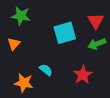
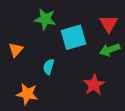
green star: (21, 16) -> (45, 19), moved
cyan semicircle: (46, 70) -> (49, 67), moved, turned -112

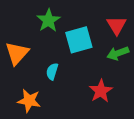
green star: (45, 19) -> (49, 20), turned 30
orange triangle: (16, 50) -> (17, 53), size x1.5

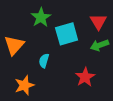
orange star: (29, 101) -> (24, 85), turned -30

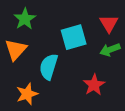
green star: (41, 17) -> (25, 19), moved
cyan semicircle: (44, 61) -> (49, 67), size x1.6

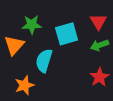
green star: (25, 19) -> (32, 25), moved, turned 30
red star: (94, 85) -> (99, 77), moved

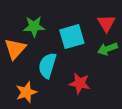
red star: (99, 77) -> (80, 83), moved, turned -30

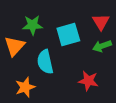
cyan semicircle: (47, 65) -> (45, 62), turned -30
red star: (80, 83) -> (88, 81), moved

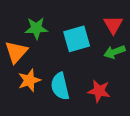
cyan semicircle: (45, 62) -> (60, 86), moved
orange star: (25, 87) -> (29, 80), moved

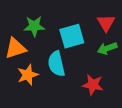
orange triangle: (16, 52) -> (15, 48), turned 30
cyan semicircle: (60, 86) -> (56, 64), moved

